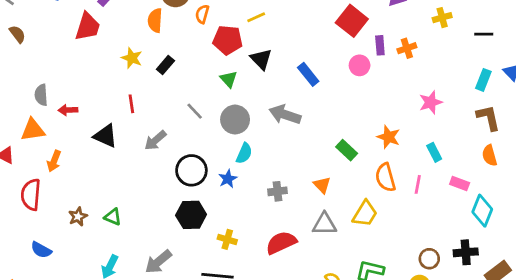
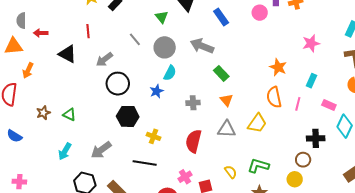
green rectangle: (347, 150) -> (221, 73), moved
cyan rectangle: (434, 152) -> (311, 81), turned 48
black circle: (191, 170) -> (118, 84), moved
red semicircle: (281, 243) -> (193, 141), turned -55
black cross: (466, 252) -> (316, 138), moved

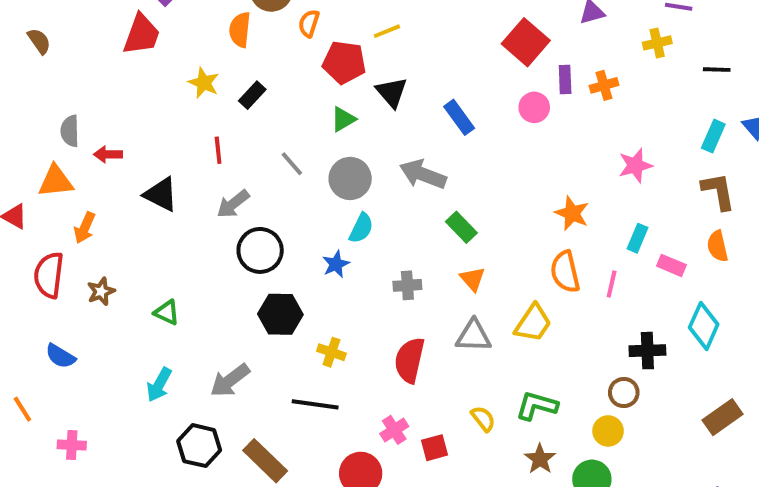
green triangle: (162, 17) -> (343, 119), turned 40
red line: (88, 31) -> (218, 150), moved
pink rectangle: (329, 105) -> (671, 265), moved
brown star: (43, 113) -> (101, 291), moved

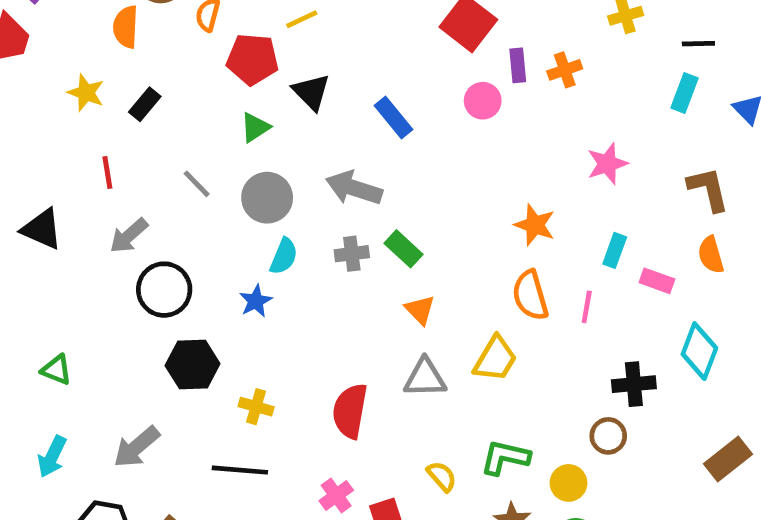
cyan rectangle: (713, 136) -> (684, 93), moved
gray cross: (407, 285) -> (352, 254), moved
yellow circle: (608, 431) -> (568, 483), moved

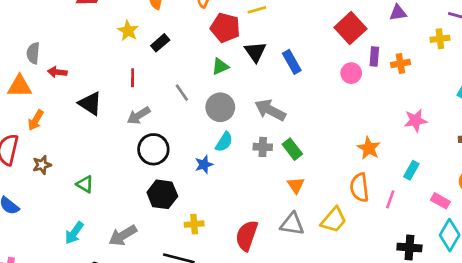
blue rectangle: (394, 117) -> (292, 62), moved
pink rectangle: (657, 281) -> (440, 201), moved
yellow cross: (256, 407) -> (194, 224), turned -30

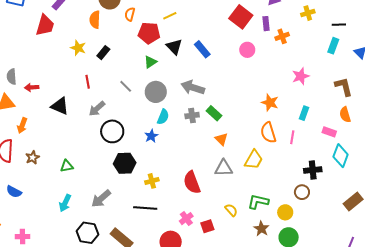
purple rectangle: (374, 57) -> (266, 24), moved
green triangle: (85, 184) -> (67, 166), turned -32
red semicircle: (247, 236) -> (192, 182), turned -30

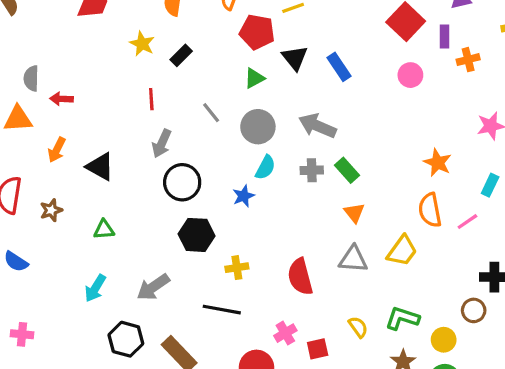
black triangle: (60, 106) -> (100, 167), moved
gray arrow: (97, 109) -> (162, 143), turned -30
orange arrow: (22, 126) -> (57, 150), moved
pink line: (292, 137) -> (467, 222), turned 40

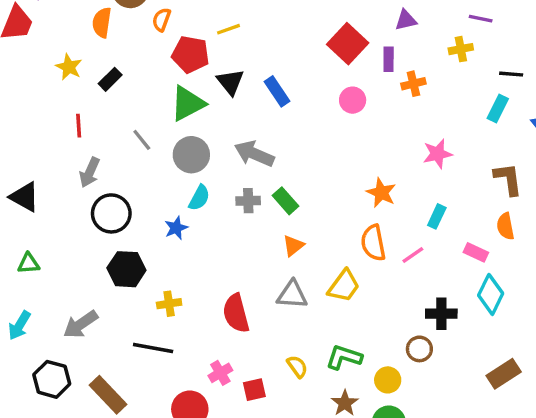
green triangle: (254, 78) -> (188, 103), size x1.6
orange triangle: (354, 213) -> (293, 246), turned 30

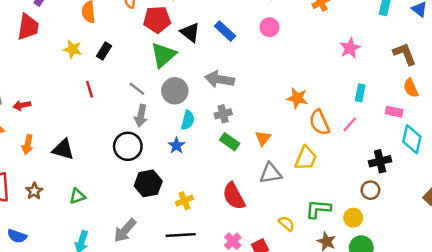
pink circle: (353, 100) -> (269, 27), moved
gray arrow: (90, 172) -> (141, 116), moved
orange star: (381, 193) -> (297, 98), moved
green rectangle: (286, 201) -> (230, 142), moved

